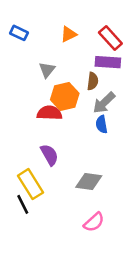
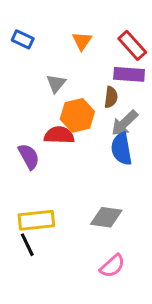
orange triangle: (68, 34) -> (82, 41), turned -30
blue semicircle: (102, 124) -> (122, 149), size x1.5
purple semicircle: (49, 155) -> (29, 156), moved
yellow rectangle: (30, 184) -> (36, 220), turned -64

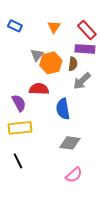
orange hexagon: (77, 115) -> (51, 63), moved
blue semicircle: (122, 149) -> (63, 109), moved
yellow rectangle: (36, 220) -> (20, 128), moved

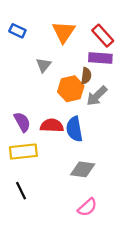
orange triangle: (54, 27) -> (64, 32), size x1.5
orange hexagon: (51, 63) -> (71, 89), moved
red semicircle: (39, 89) -> (52, 126), moved

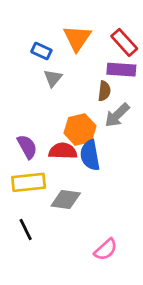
blue rectangle: (17, 31) -> (41, 51), moved
orange hexagon: (71, 89) -> (80, 130), moved
gray diamond: (83, 169) -> (66, 200), moved

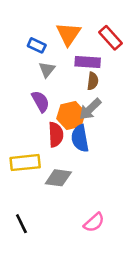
purple rectangle: (121, 70) -> (88, 62), moved
gray arrow: (117, 115) -> (90, 109), moved
purple semicircle: (27, 147) -> (40, 101), moved
red semicircle: (63, 151) -> (56, 135), turned 85
black line: (26, 230) -> (21, 224), moved

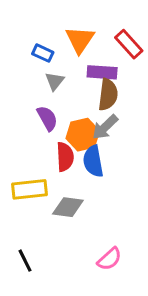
brown semicircle: (93, 81) -> (108, 95), size x1.5

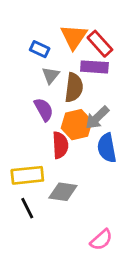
red rectangle: (129, 44) -> (100, 44), moved
brown semicircle: (108, 95) -> (74, 88), moved
blue semicircle: (93, 161) -> (107, 148), moved
black line: (25, 261) -> (27, 208), moved

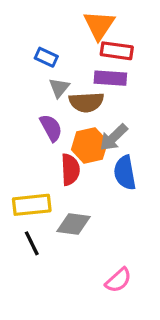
orange triangle: (74, 37) -> (99, 25), moved
red rectangle: (100, 44) -> (117, 51), turned -40
brown semicircle: (74, 88) -> (86, 102), turned 80

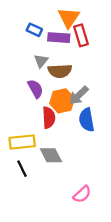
red rectangle: (117, 51) -> (81, 35), turned 65
blue rectangle: (46, 57) -> (34, 30), moved
purple rectangle: (110, 78) -> (59, 38), moved
gray diamond: (73, 224) -> (51, 155), turned 55

